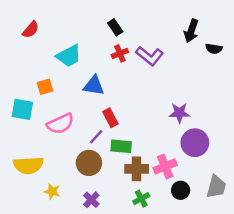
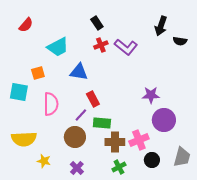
pink semicircle: (60, 124) -> (51, 104), turned -65

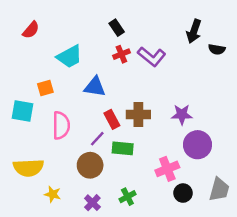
brown cross: (115, 142) -> (138, 115), moved
green cross: (119, 167) -> (127, 197), moved

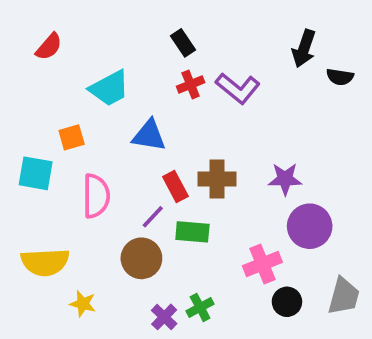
purple cross: (92, 203) -> (164, 317), moved

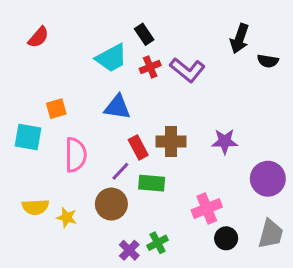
cyan trapezoid: (109, 88) -> (111, 58), moved
purple circle: (310, 226) -> (268, 179), moved
yellow semicircle: (45, 262) -> (35, 207), size x0.7
yellow star: (83, 304) -> (67, 217), moved

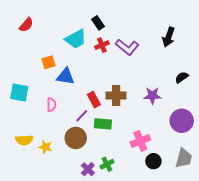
black arrow: (240, 39) -> (169, 37), moved
black semicircle: (268, 61) -> (182, 77), moved, turned 136
blue triangle: (117, 107) -> (66, 76), moved
orange square: (56, 109) -> (48, 62), moved
pink semicircle: (76, 155) -> (51, 105), size x0.6

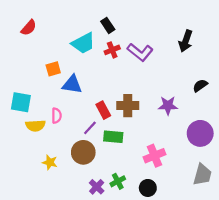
yellow semicircle: (24, 140) -> (35, 126), moved
black circle: (153, 161) -> (148, 188), moved

